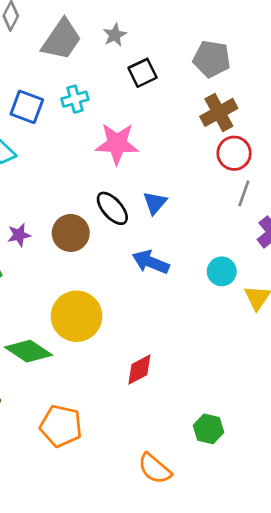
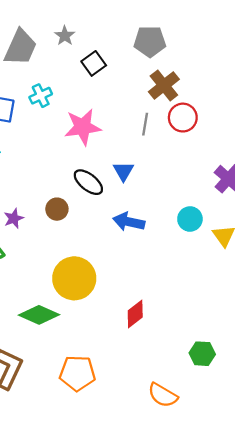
gray line: (244, 193) -> (145, 124), moved
brown circle: (71, 233) -> (57, 209), size x0.7

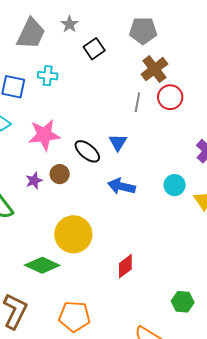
cyan cross: (41, 96) -> (48, 76), turned 30
pink star: (83, 127) -> (44, 135), moved
purple star: (14, 218) -> (34, 181), moved

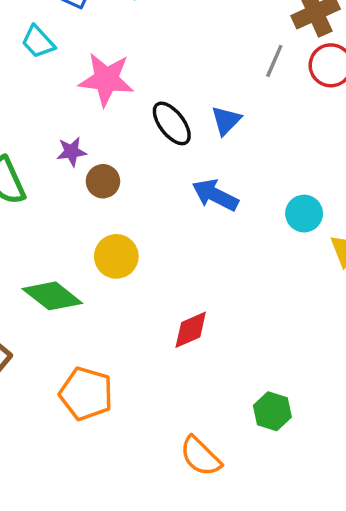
brown circle: (60, 174) -> (103, 181), moved
yellow circle: (73, 234) -> (116, 256), size x0.7

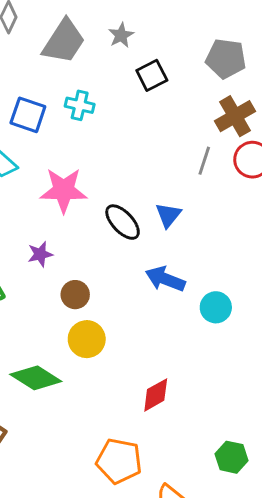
brown circle: (103, 181) -> (75, 295), moved
cyan circle: (304, 214) -> (216, 307), moved
orange pentagon: (86, 394) -> (119, 461), moved

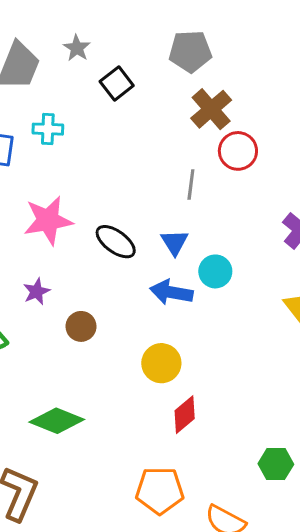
gray line: (204, 161) -> (191, 185), moved
blue triangle: (168, 215) -> (175, 242), moved
cyan circle: (216, 307) -> (215, 271), moved
yellow circle: (87, 339) -> (161, 363), moved

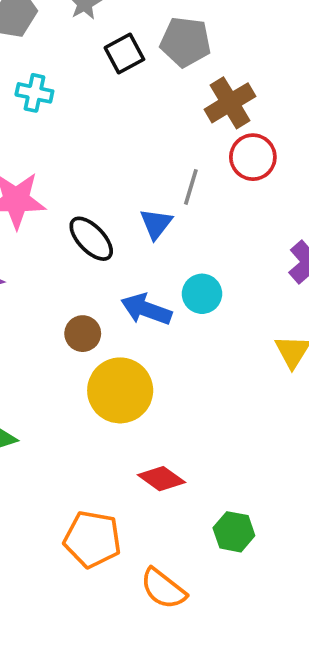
gray pentagon: (190, 51) -> (185, 42), moved
blue triangle: (175, 242) -> (156, 224), moved
brown circle: (81, 326) -> (83, 334), moved
yellow circle: (161, 363) -> (120, 390), size x1.4
red diamond: (185, 415) -> (161, 479), moved, turned 66

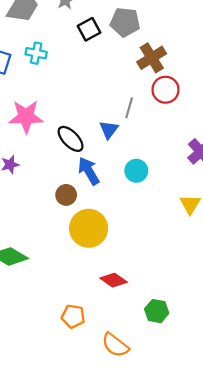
blue arrow: (146, 309) -> (89, 171), moved, turned 40
orange pentagon: (92, 539) -> (73, 316), size x0.7

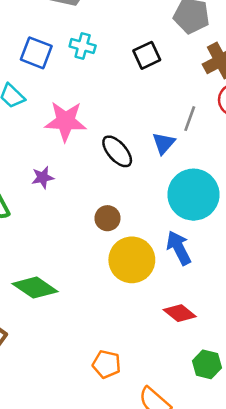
black square: (89, 29) -> (147, 55), moved
blue arrow: (89, 171) -> (179, 248), moved
cyan circle: (136, 171) -> (193, 195), size x1.8
red diamond: (114, 280) -> (180, 313), moved

